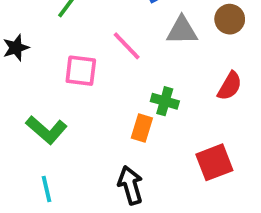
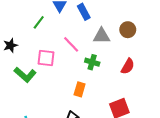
green cross: (165, 101) -> (92, 62), moved
green L-shape: (46, 130) -> (25, 75), moved

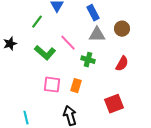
blue rectangle: (84, 12) -> (93, 13), moved
pink square: (46, 58) -> (52, 85), moved
green L-shape: (25, 75) -> (45, 53), moved

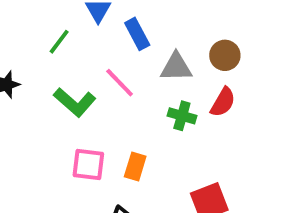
blue rectangle: (93, 13) -> (137, 34), moved
green cross: (88, 60) -> (182, 116), moved
red semicircle: (122, 64) -> (223, 102), moved

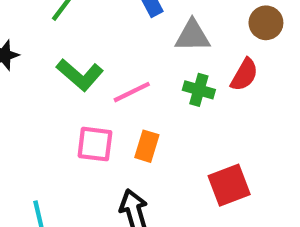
brown circle: (225, 55) -> (266, 23), moved
pink line: (120, 83) -> (132, 92), moved, turned -72

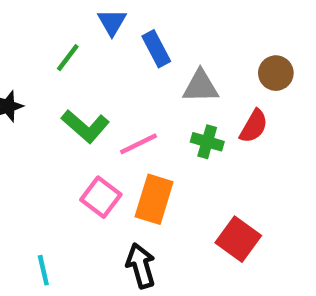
pink square: (95, 144) -> (101, 197), turned 30
orange rectangle: (147, 146) -> (154, 199), size x1.5
red square: (229, 185) -> (238, 239), turned -33

